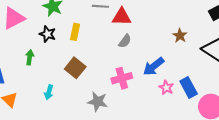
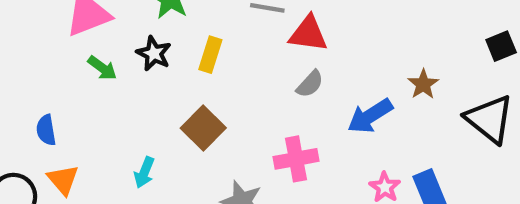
green arrow: (30, 57) -> (102, 68), moved, turned 112
blue arrow: (154, 66) -> (370, 116), moved

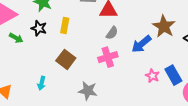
brown star: (423, 84) -> (164, 26), size x1.6
pink cross: (296, 159) -> (108, 57), moved

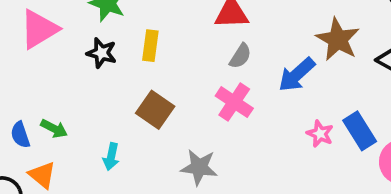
green arrow: (16, 38) -> (54, 129), moved
pink cross: (108, 57) -> (234, 102), turned -36

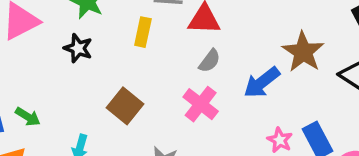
yellow rectangle: (150, 46) -> (143, 32), moved

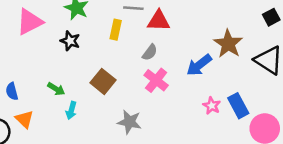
gray semicircle: (210, 61) -> (150, 52), moved
green arrow: (28, 117) -> (56, 89), moved

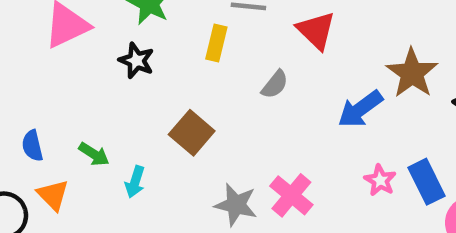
red triangle: (159, 21) -> (316, 30), moved, turned 40
pink cross: (156, 80) -> (291, 195), moved
green arrow: (56, 89) -> (94, 154), moved

